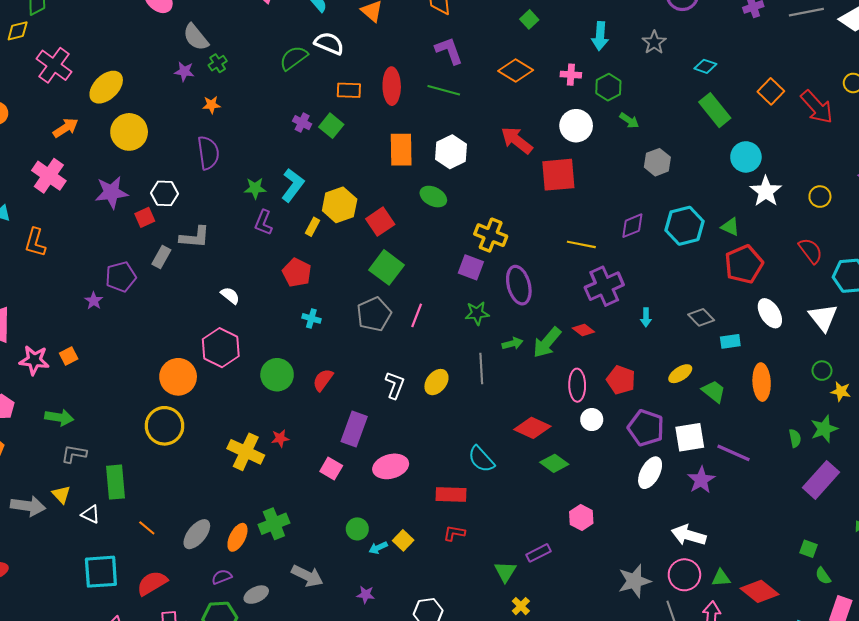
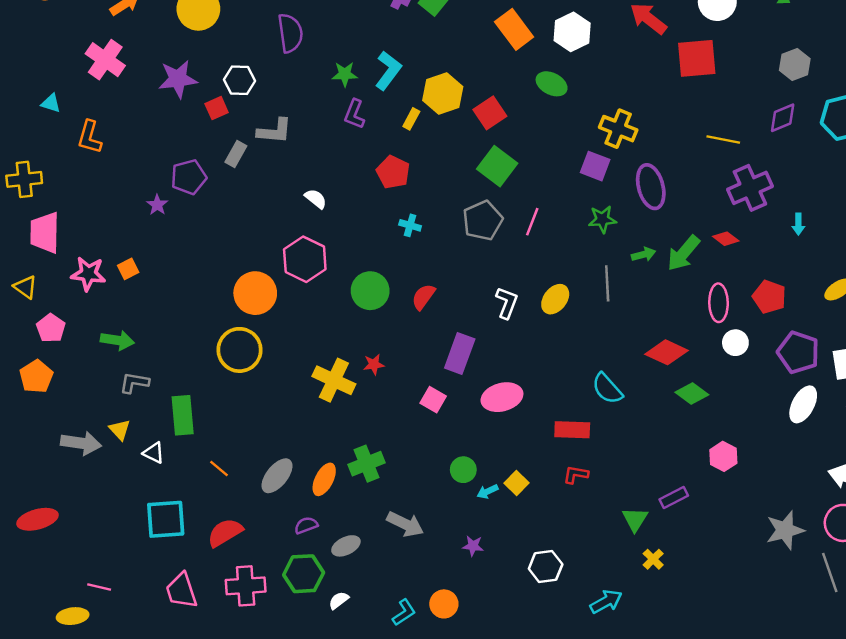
orange rectangle: (401, 150) -> (514, 29), turned -36
gray hexagon: (657, 162) -> (795, 64), moved

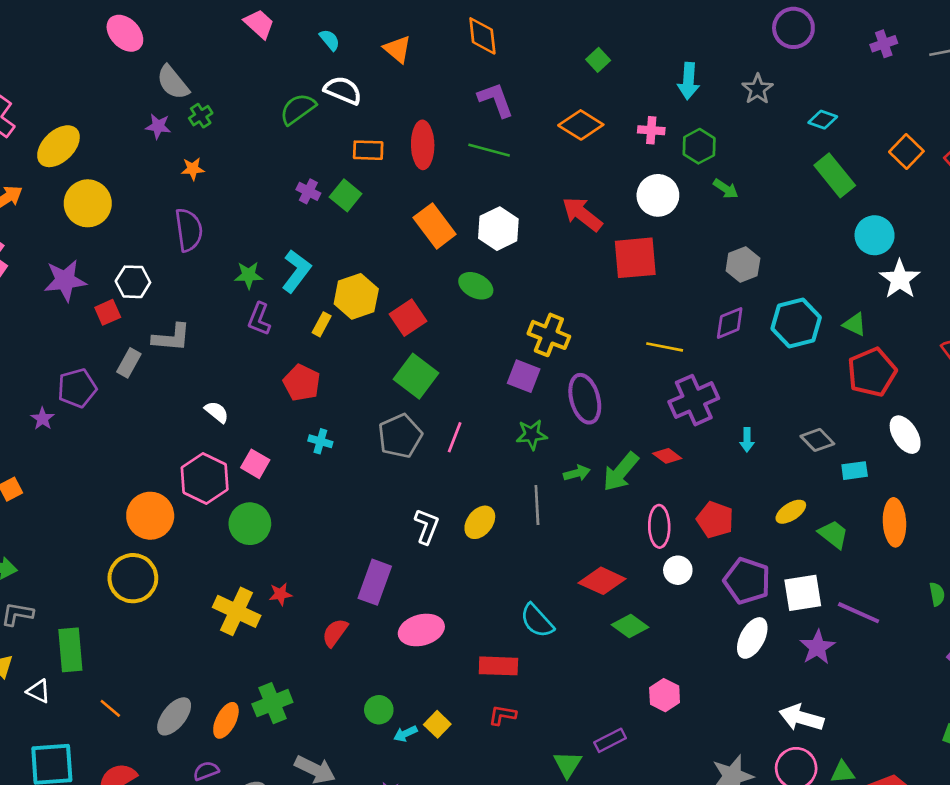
green circle: (370, 291) -> (250, 524), moved
red semicircle: (423, 297) -> (335, 633), moved
pink square: (433, 400) -> (255, 464), moved

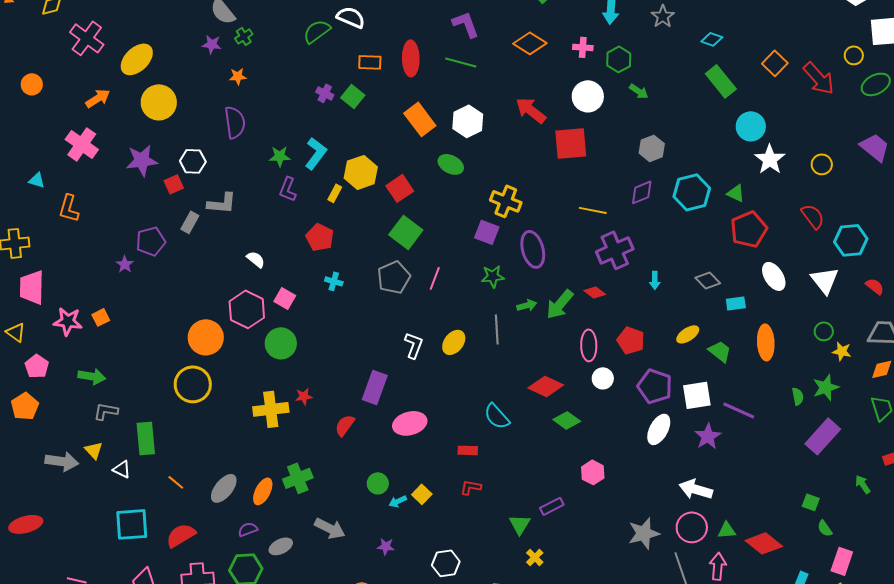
yellow cross: (237, 611) -> (271, 409), turned -32
red rectangle: (498, 666) -> (468, 450), size x0.7

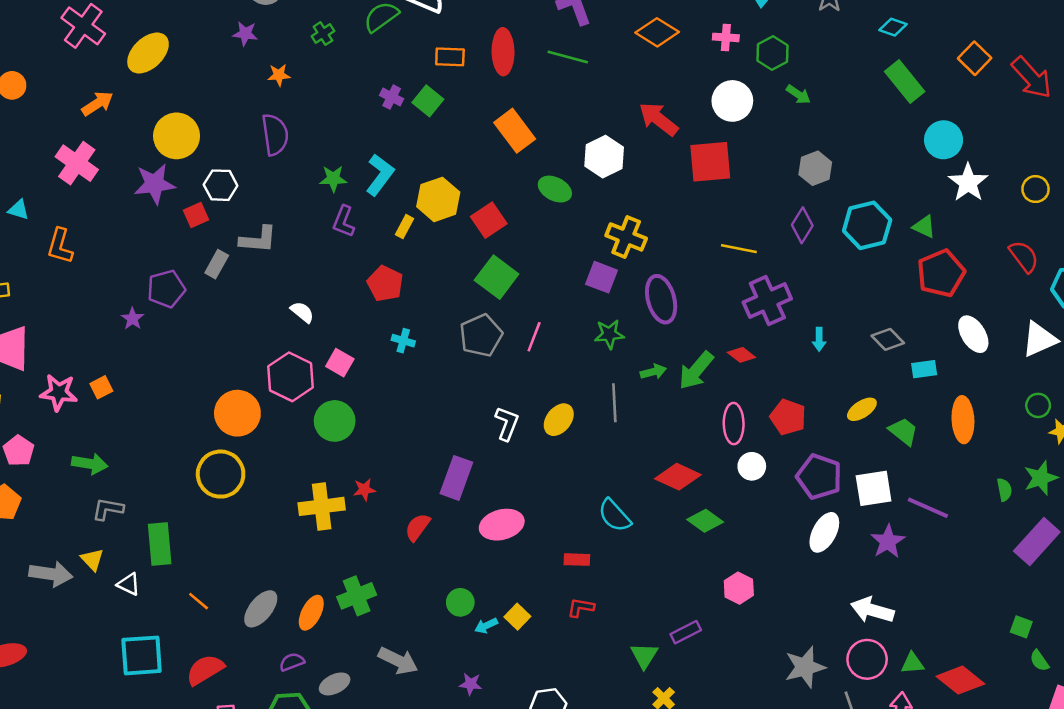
green cross: (244, 36) -> (323, 34), moved
yellow circle: (159, 102) -> (177, 136), moved
white hexagon: (468, 121) -> (604, 157), moved
purple diamond: (642, 192) -> (802, 225), turned -36
white triangle: (825, 280) -> (1039, 339), turned 44

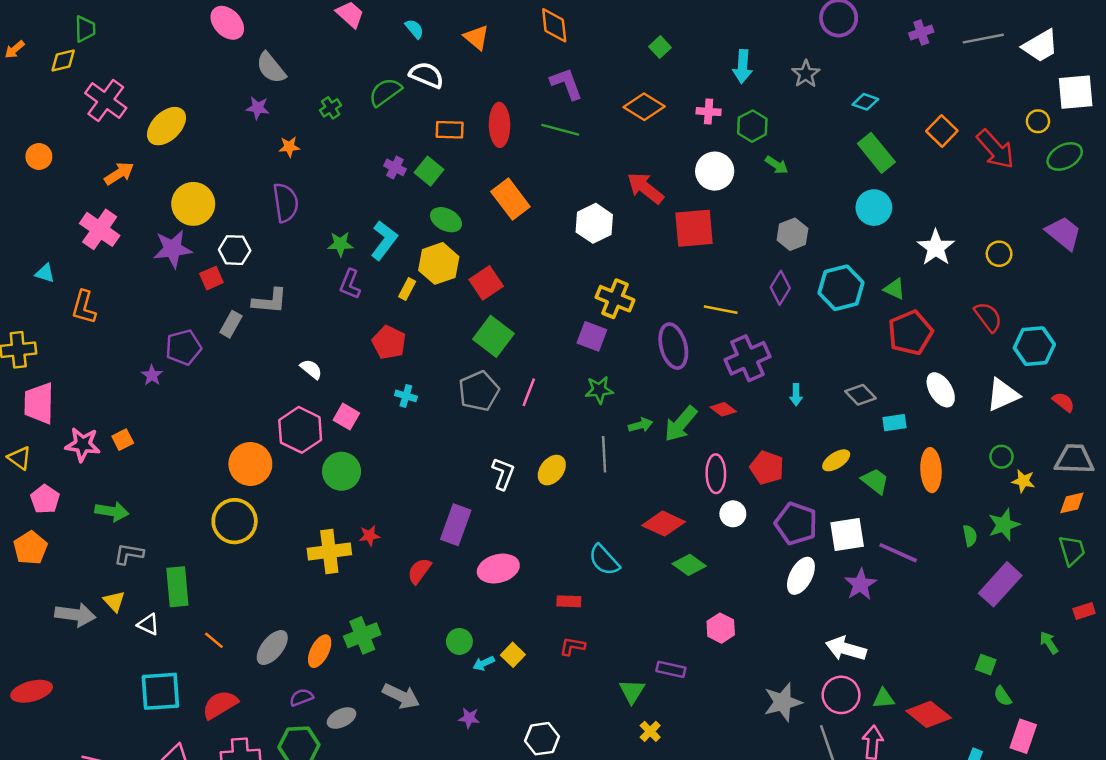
cyan circle: (944, 140) -> (874, 208), moved
green ellipse: (555, 189) -> (446, 220), moved
purple ellipse: (661, 299) -> (673, 346), moved
purple rectangle: (686, 632) -> (671, 669), turned 40

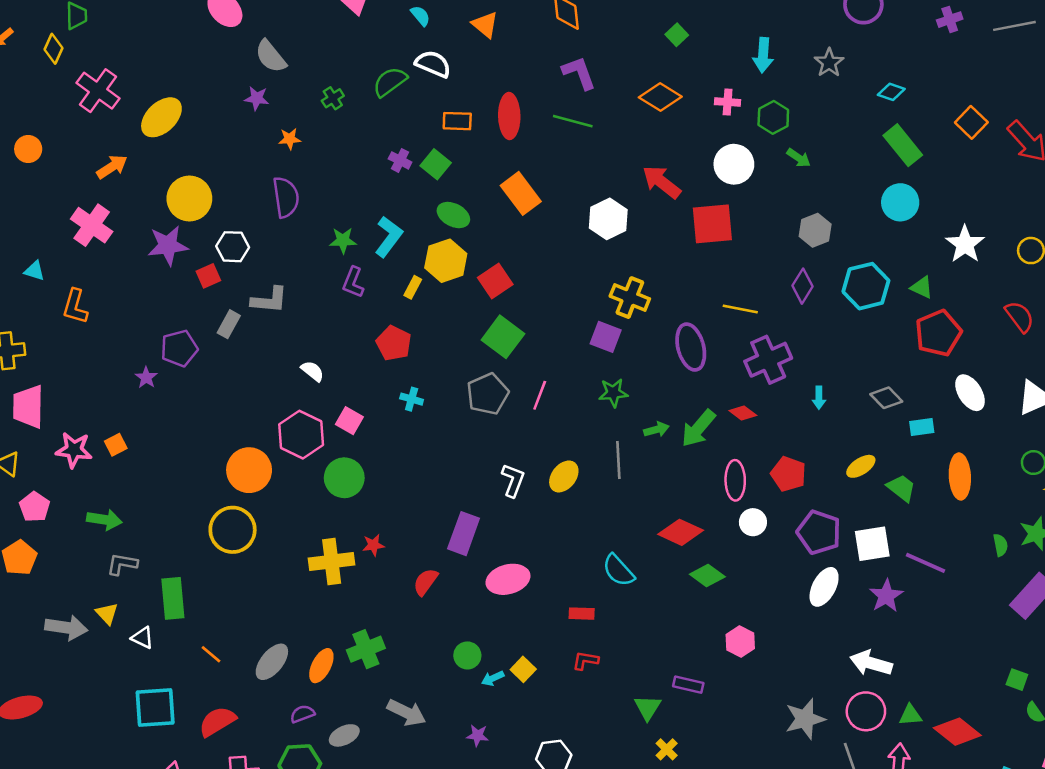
yellow diamond: (63, 60) -> (54, 49), turned -52

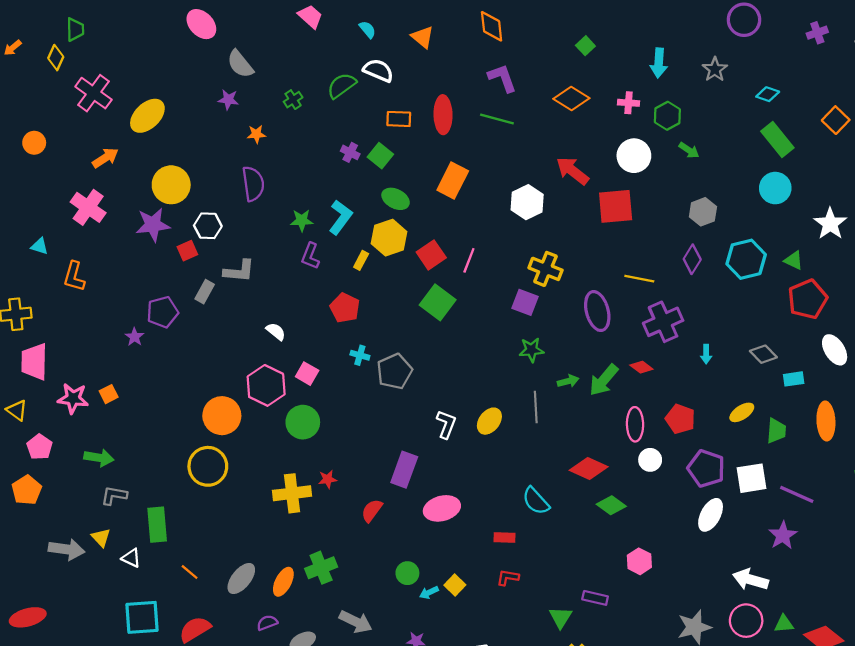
orange rectangle: (521, 193) -> (453, 180), turned 64
gray pentagon: (488, 394) -> (394, 371), moved
pink line: (540, 395) -> (469, 260), moved
green trapezoid: (901, 488) -> (776, 431), turned 56
purple star: (886, 596) -> (783, 535), moved

